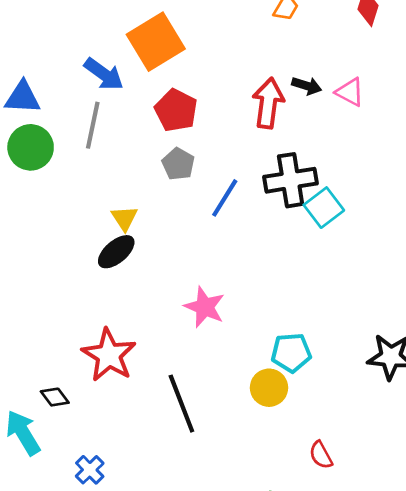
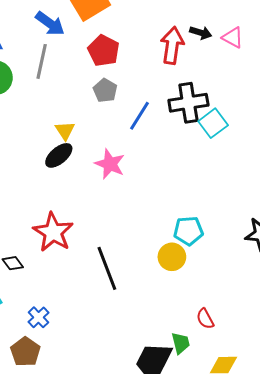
pink star: (205, 307) -> (110, 164), moved
red semicircle: (321, 455) -> (205, 319), moved

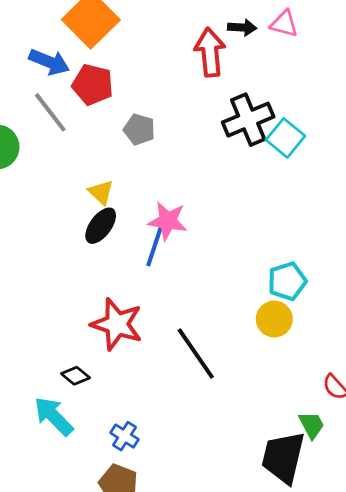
red pentagon: (104, 51) -> (93, 85), moved
gray line: (42, 61) -> (50, 112), turned -36
blue line: (140, 116) -> (154, 247), moved

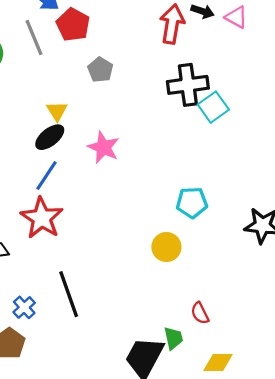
blue line: (154, 247) -> (46, 175), moved
cyan pentagon: (287, 281) -> (192, 203), moved
black line: (196, 354) -> (69, 294), moved

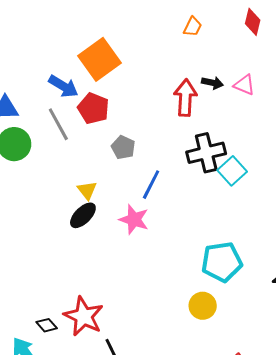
blue line: (46, 175) -> (151, 185), moved
cyan pentagon: (192, 203) -> (222, 262), size x1.4
red star: (42, 218) -> (84, 316), moved

